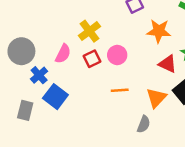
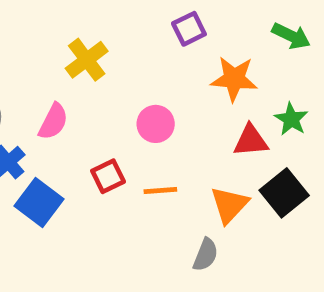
yellow cross: (89, 31) -> (87, 60), moved
red square: (92, 59) -> (108, 176), moved
red triangle: (168, 64) -> (251, 141), turned -30

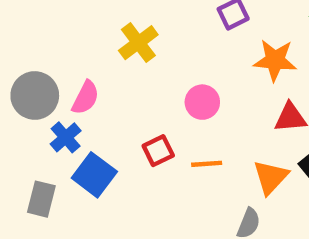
pink semicircle: (53, 122) -> (85, 98), moved

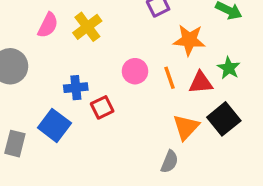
pink semicircle: (85, 98) -> (48, 25), moved
blue cross: (66, 137) -> (76, 88), moved, turned 35
orange line: (207, 164) -> (170, 78), moved, turned 75

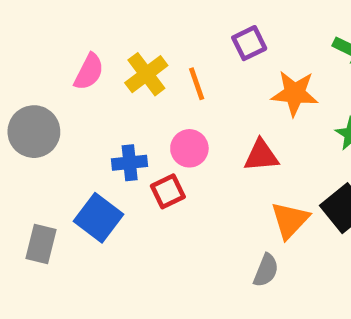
pink circle: (135, 71) -> (189, 148), moved
orange line: (170, 78) -> (197, 84), moved
red triangle: (201, 83) -> (261, 156), moved

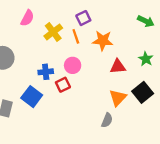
purple square: (249, 43) -> (83, 18), moved
pink semicircle: (89, 72) -> (27, 18), moved
orange star: (295, 93) -> (103, 41), moved
red triangle: (261, 156) -> (118, 66), moved

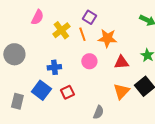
purple square: (83, 18) -> (89, 17), turned -32
pink circle: (73, 65) -> (89, 61), moved
red square: (63, 85) -> (67, 92), moved
gray semicircle: (107, 120) -> (98, 112), moved

